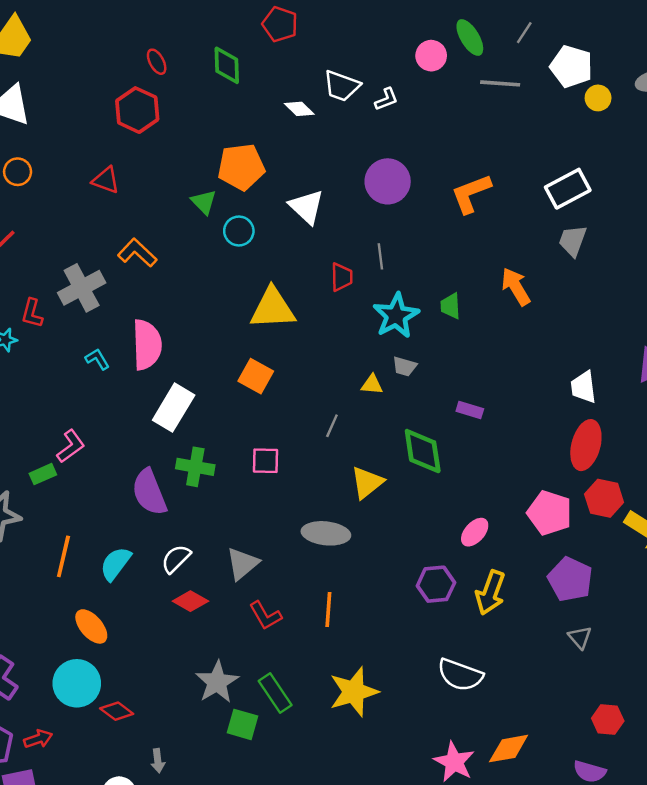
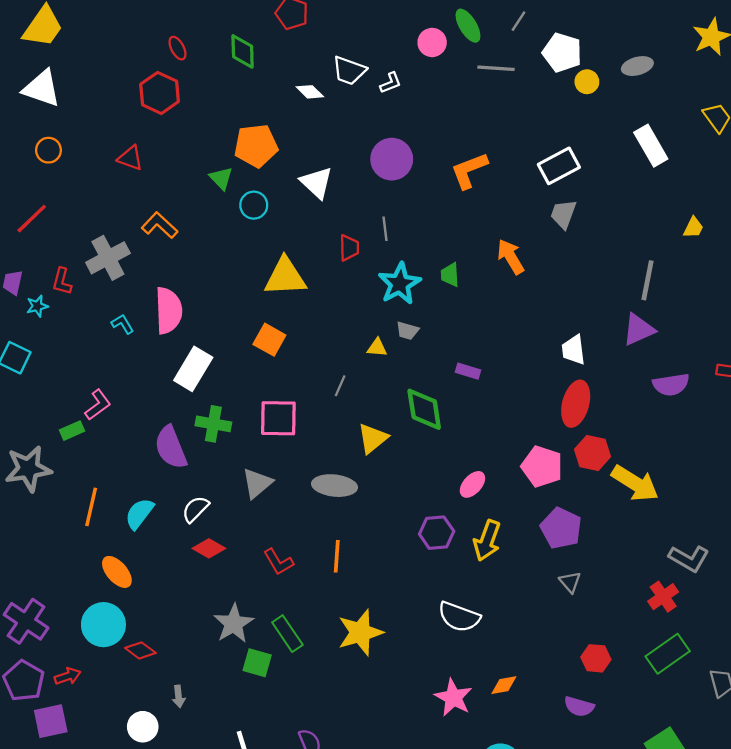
pink square: (265, 461) -> (278, 418), size x1.5
gray triangle: (242, 564) -> (257, 483), moved
orange diamond: (509, 749) -> (504, 685), size x0.7

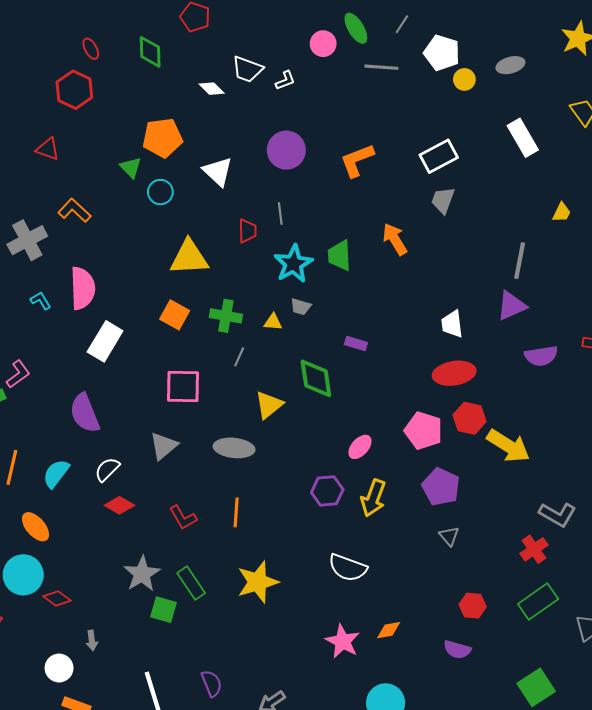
green trapezoid: (450, 275) -> (340, 255), size x1.4
red ellipse: (576, 404) -> (454, 373), turned 66
green cross: (213, 424) -> (226, 316), moved

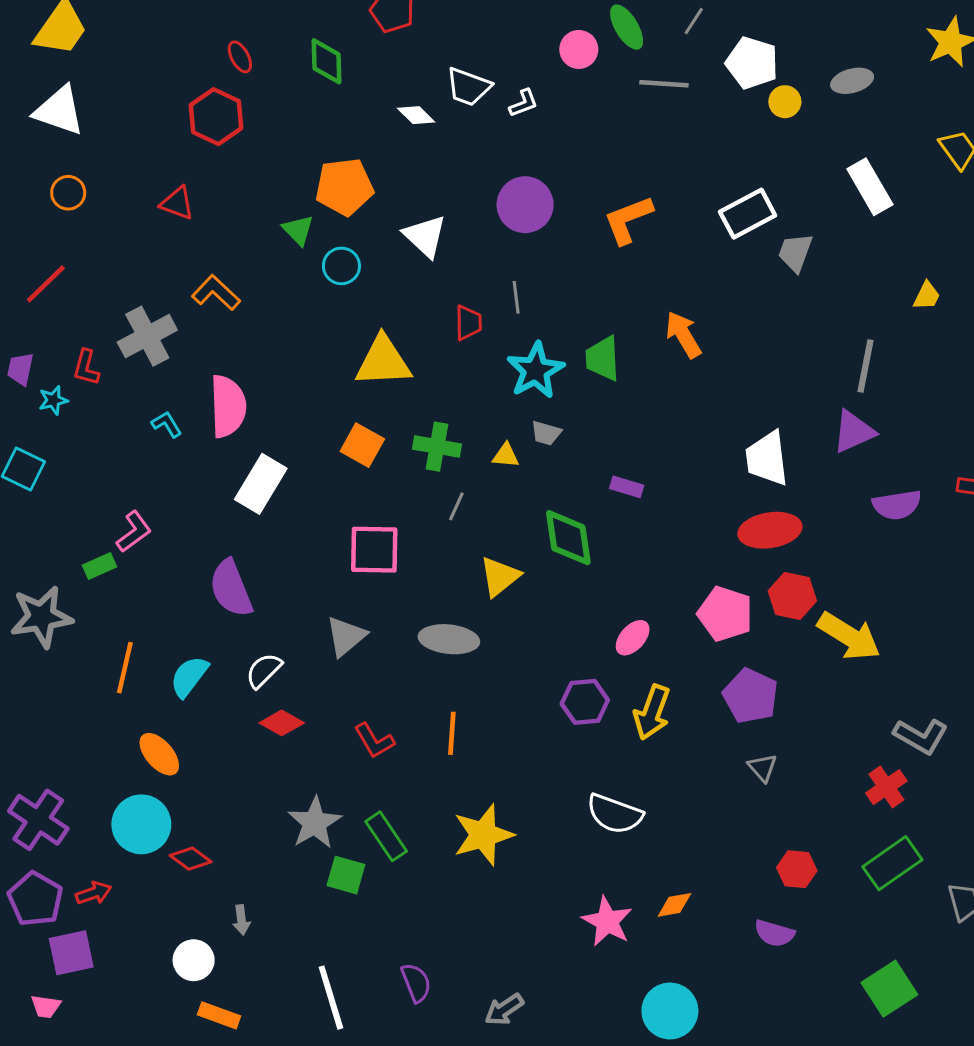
gray trapezoid: (443, 200) -> (795, 252), moved
white trapezoid: (452, 324) -> (767, 459), size x1.4

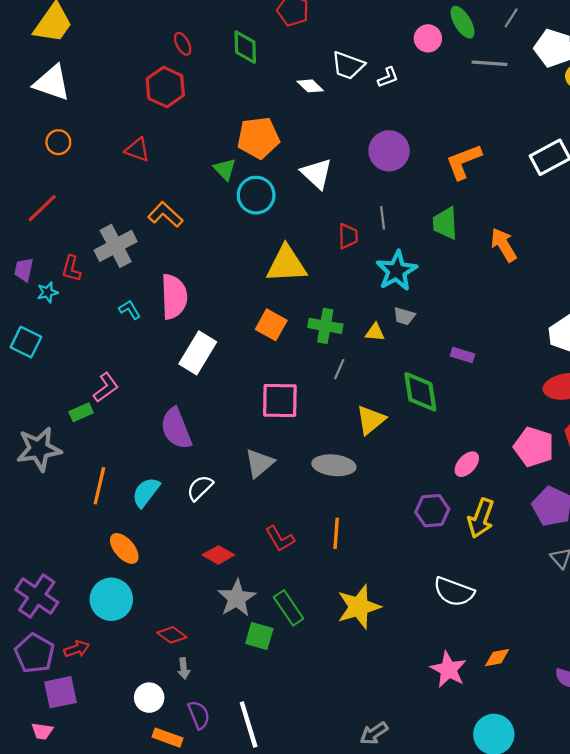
cyan circle: (341, 266) -> (256, 195), size x1.4
green trapezoid: (603, 358) -> (445, 223), moved
red diamond: (282, 723) -> (218, 555), moved
red diamond: (191, 859) -> (172, 635), moved
purple semicircle: (416, 983) -> (199, 715), moved

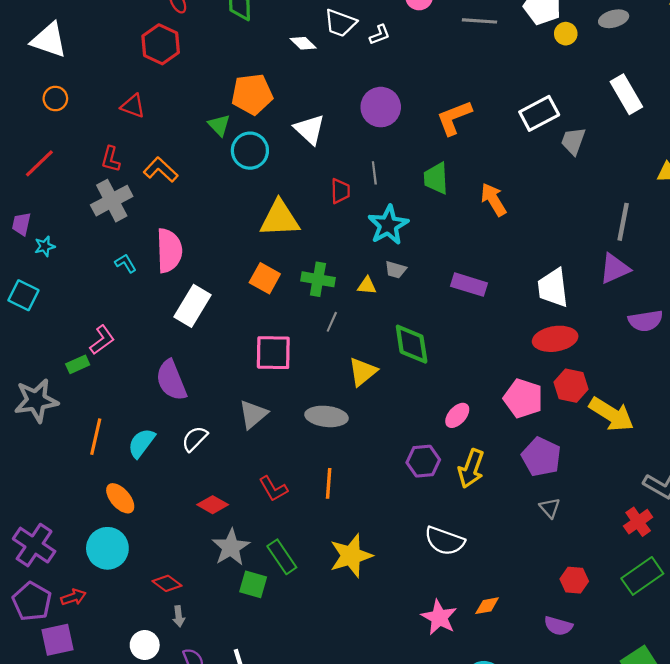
red L-shape: (71, 269) -> (111, 159), moved
purple rectangle: (462, 355) -> (469, 285), moved, size x1.5

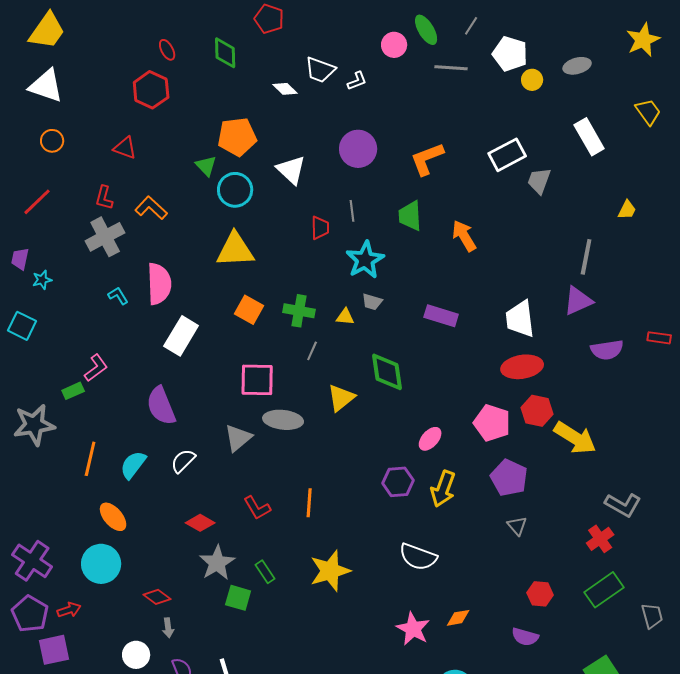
yellow triangle: (280, 219) -> (235, 250), moved
gray ellipse: (326, 416) -> (283, 420), moved
green rectangle: (282, 557) -> (265, 572), size x0.7

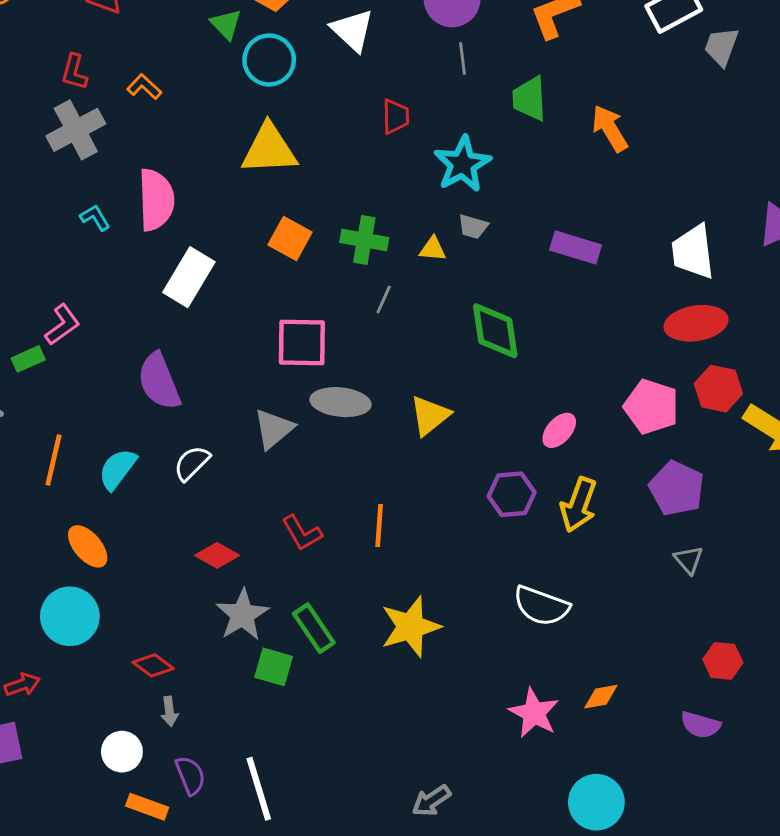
orange L-shape: (151, 208) -> (144, 87), size x0.7
gray line: (352, 211) -> (463, 58), moved
yellow triangle: (341, 398) -> (430, 415), moved
green rectangle: (265, 572) -> (314, 628), size x1.4

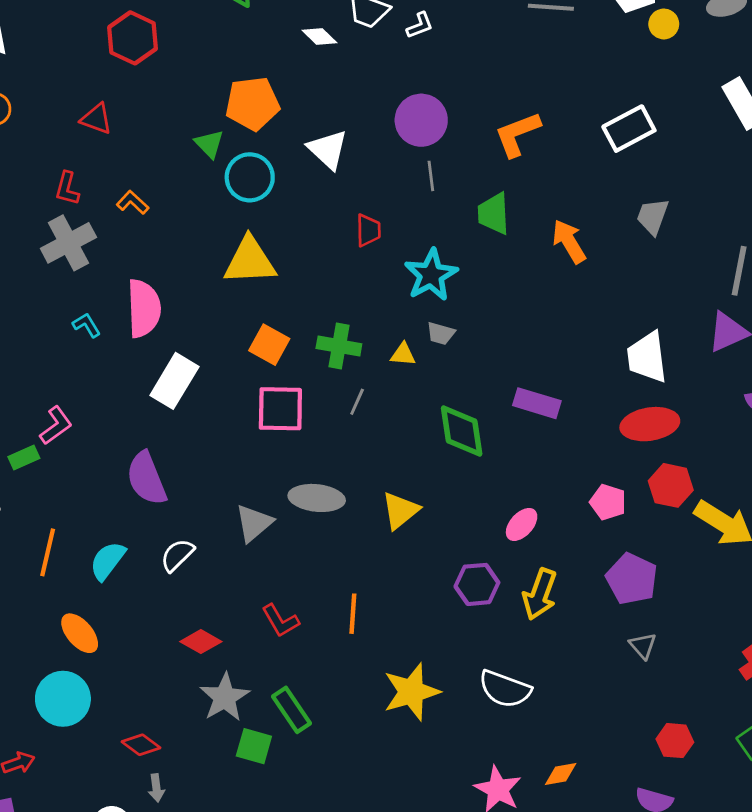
gray trapezoid: (721, 47) -> (653, 216), moved
purple rectangle: (576, 247) -> (537, 403), moved
pink square: (302, 343) -> (280, 409), moved
pink pentagon: (651, 407) -> (608, 502), size x0.7
yellow star: (410, 627) -> (411, 692), moved

